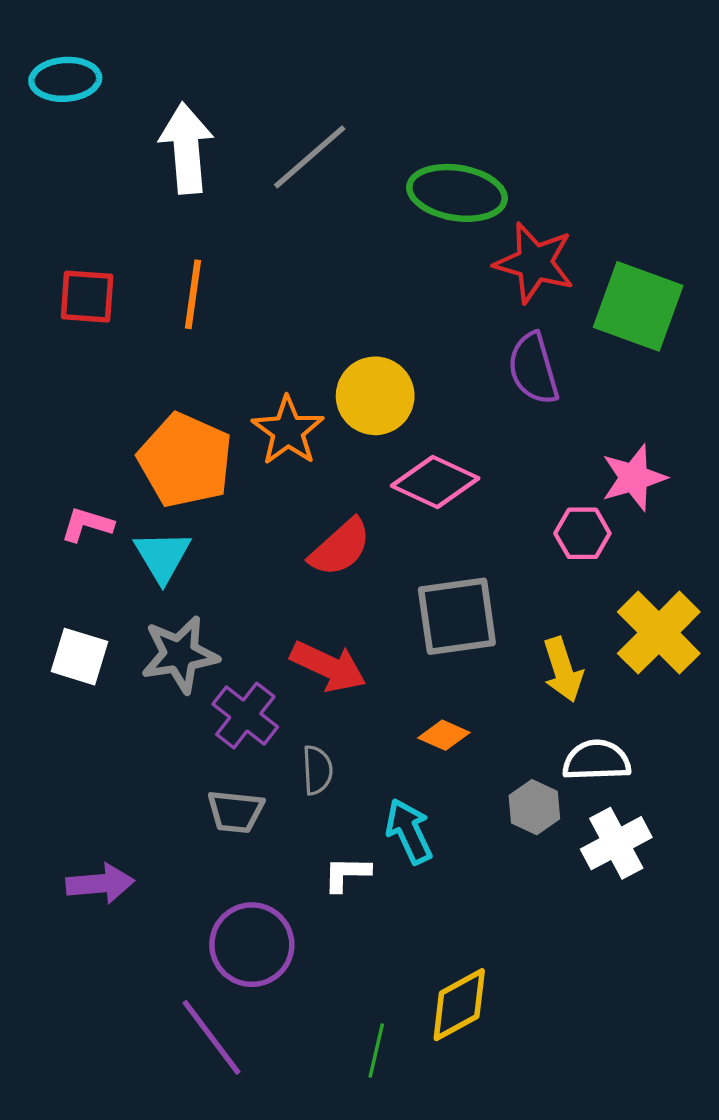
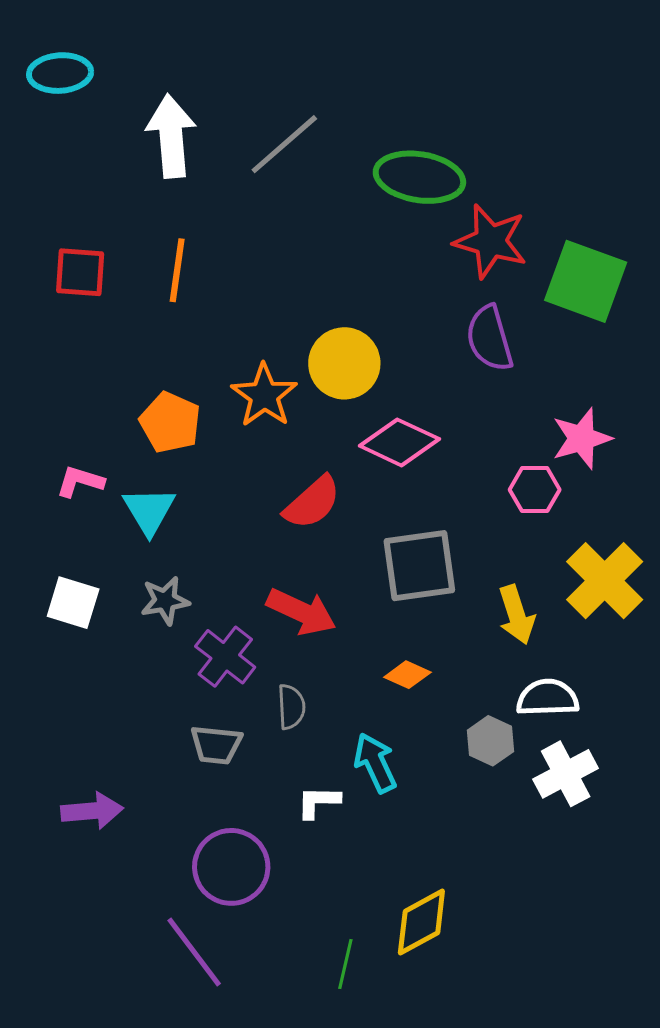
orange pentagon: (185, 460) -> (170, 422), size x0.7
gray star: (180, 654) -> (165, 601), size x0.7

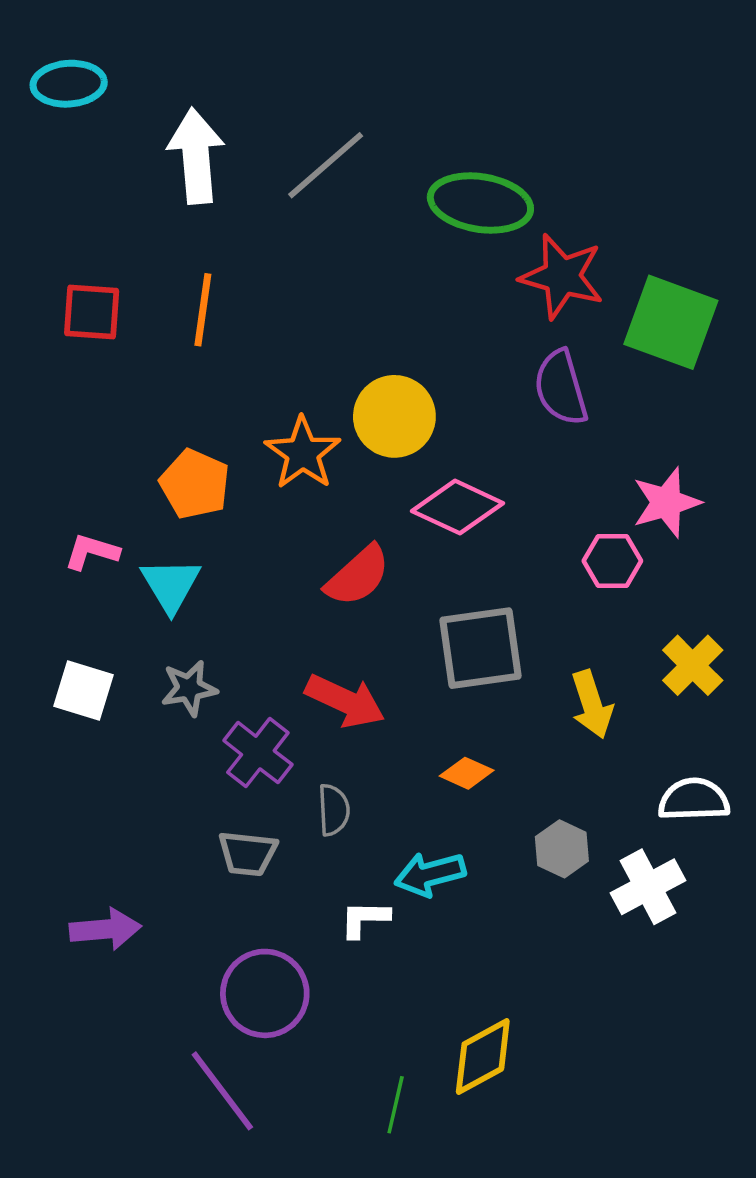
yellow cross: (605, 581) -> (693, 665), size x0.7
white semicircle: (548, 698) -> (694, 800), moved
cyan arrow: (375, 763) -> (430, 874), turned -80

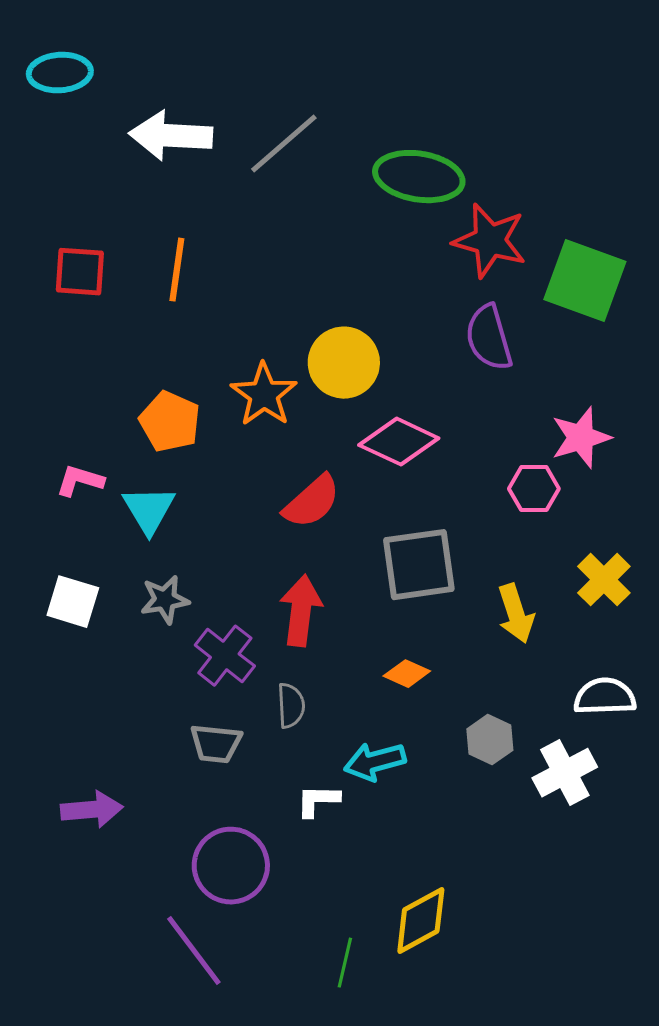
white arrow: (196, 156) -> (171, 136), turned -82
red arrow: (345, 701) -> (301, 611), turned -108

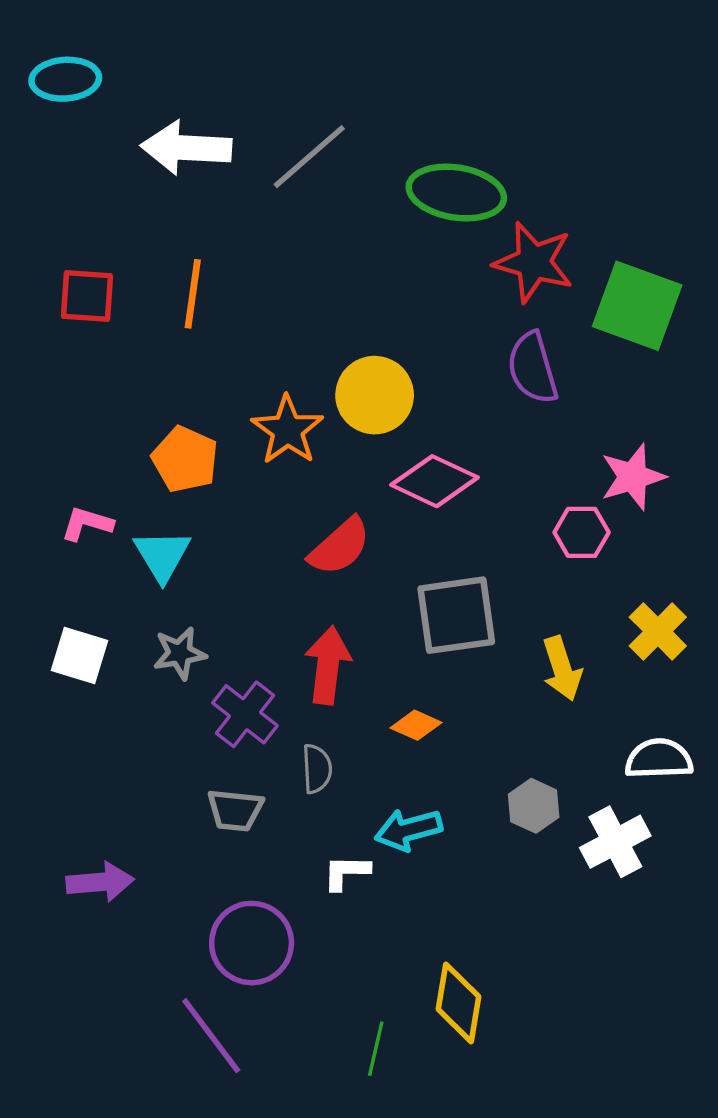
orange diamond: (407, 674) -> (416, 725), moved
yellow diamond: (421, 921) -> (458, 1003), turned -52

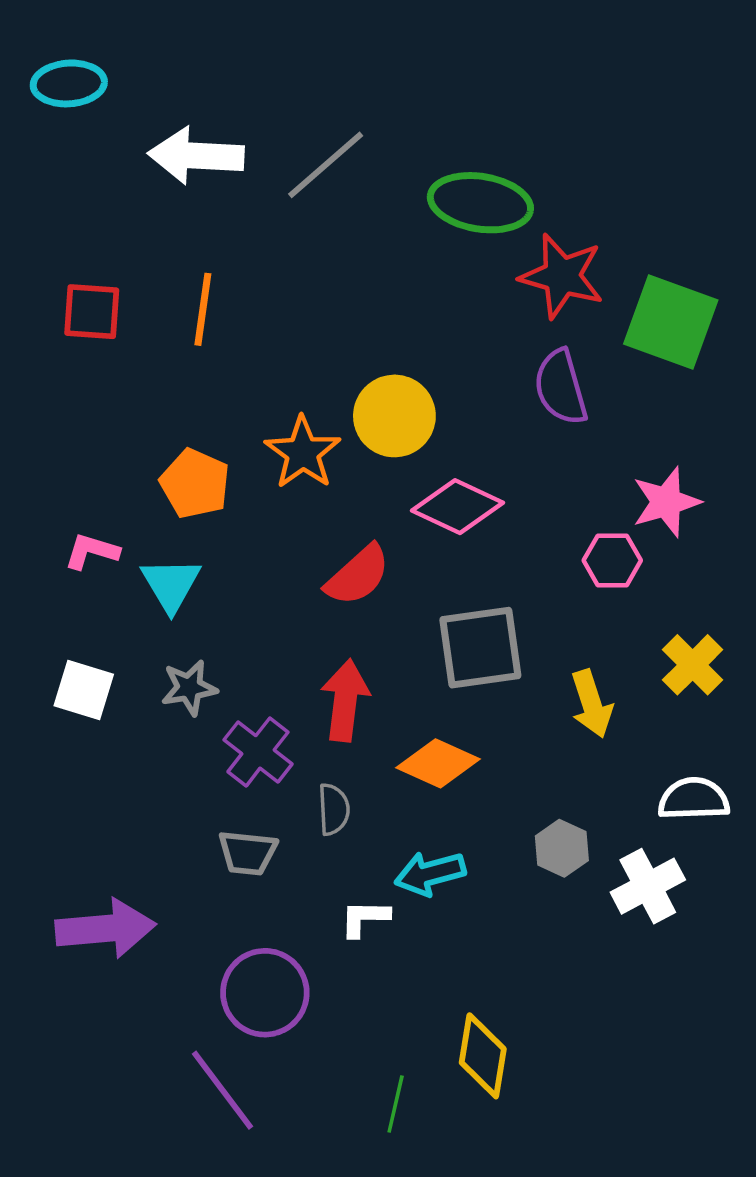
orange diamond: (416, 725) -> (438, 763), size x1.5
purple arrow: (100, 882) -> (105, 929), size x1.4

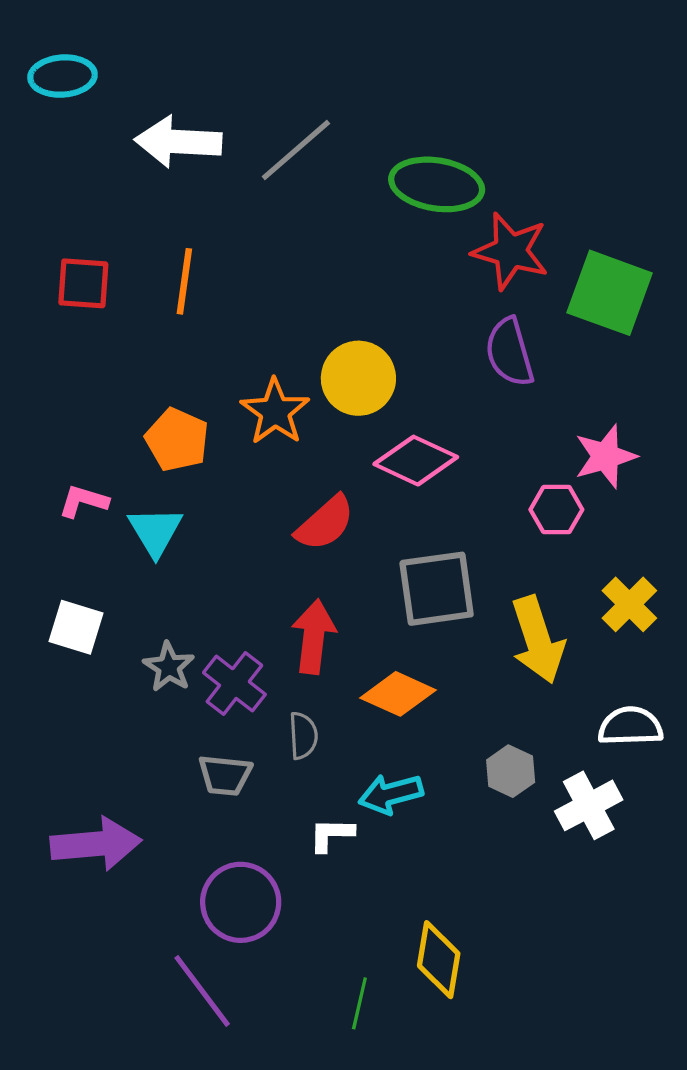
gray star: (189, 688) -> (169, 667), moved, turned -30
yellow arrow: (592, 704) -> (538, 640), size x1.4

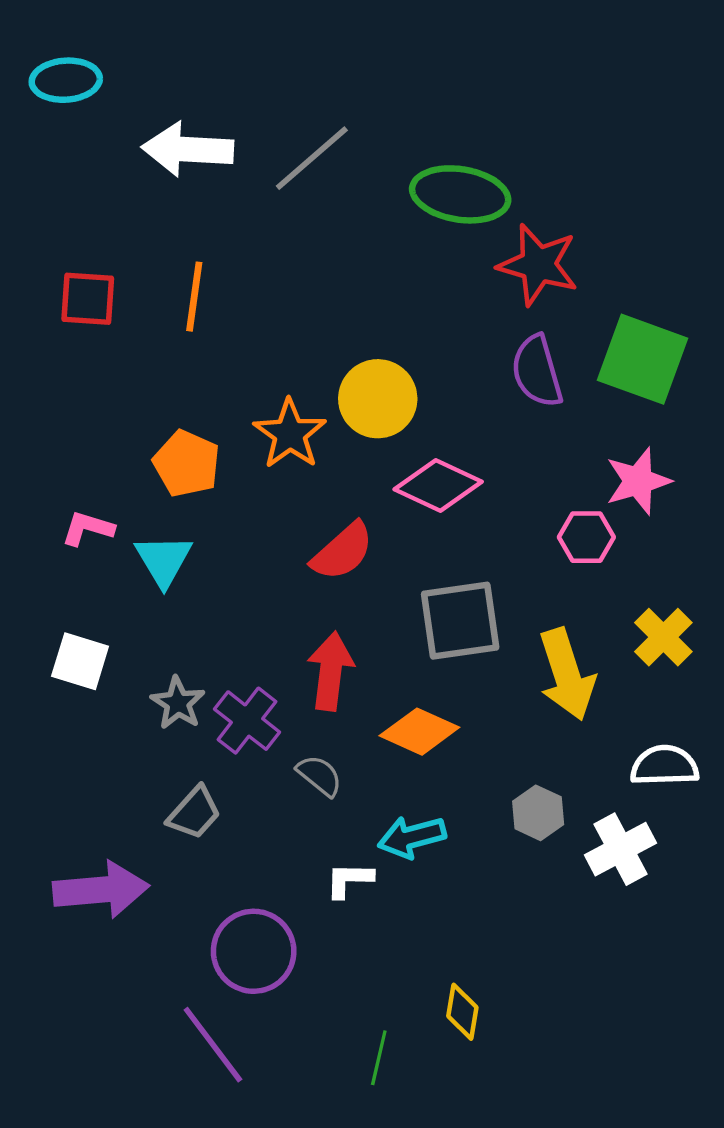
green square: (610, 293) -> (642, 359), moved
gray semicircle: (303, 736) -> (320, 776), turned -48
gray trapezoid: (225, 775) -> (194, 813), moved, turned -54
yellow diamond: (439, 960) -> (462, 1012), size x0.7

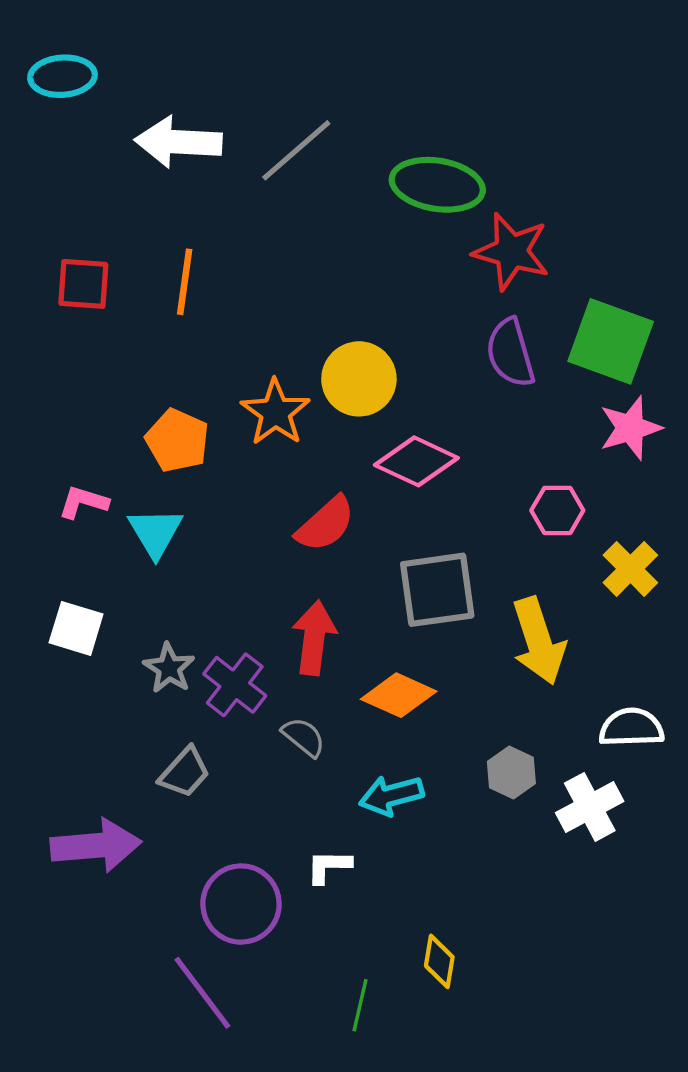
pink star: (638, 481) -> (630, 428), moved
yellow cross: (663, 637) -> (630, 569), moved
white L-shape: (349, 880) -> (329, 866), moved

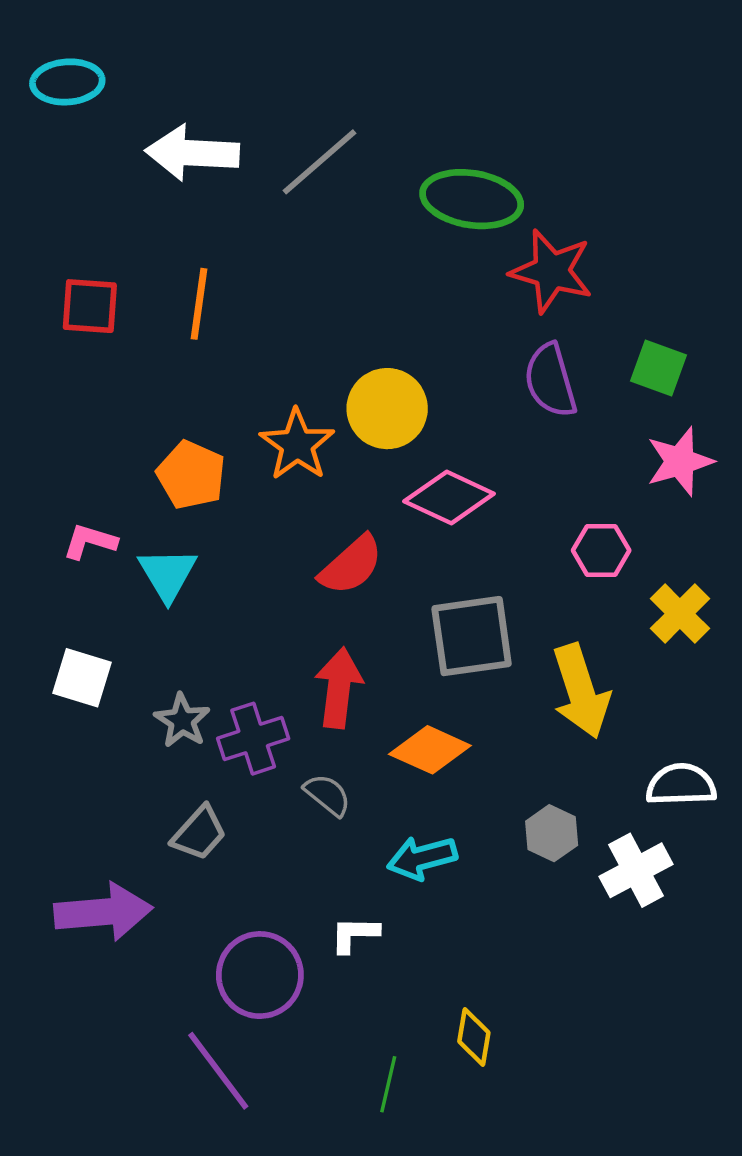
green square: (611, 341) -> (659, 368), size x0.6
purple cross: (235, 685) -> (253, 739), turned 34

